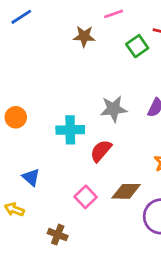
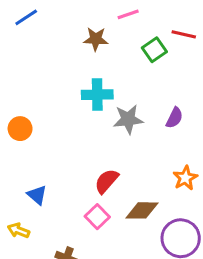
cyan cross: (70, 130) -> (97, 95), moved
red semicircle: (101, 151) -> (107, 181), moved

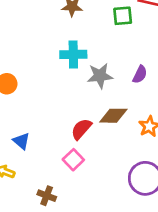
green square: (154, 50) -> (123, 16), turned 30
brown diamond: (142, 210) -> (113, 116), moved

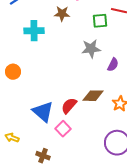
cyan cross: (73, 54) -> (34, 31), moved
gray star: (100, 76) -> (91, 49), moved
blue triangle: (21, 141) -> (43, 112), moved, size x1.6

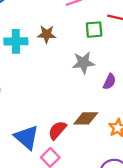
brown star: (62, 14) -> (47, 34), moved

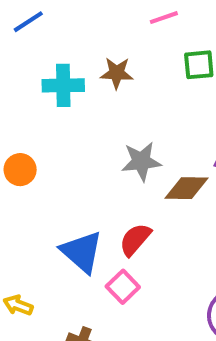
gray star: (83, 63) -> (141, 161), moved
brown diamond: (86, 118) -> (187, 188), moved

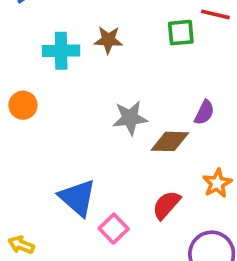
orange circle: (20, 170) -> (23, 105), moved
red semicircle: (135, 239) -> (166, 205), moved

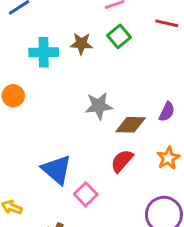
green square: (181, 33) -> (119, 36), moved, turned -35
purple semicircle: (204, 112) -> (167, 112), moved
red semicircle: (166, 205) -> (122, 161), moved

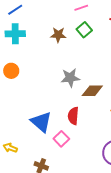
cyan cross: (44, 52) -> (15, 34), moved
red semicircle: (122, 161) -> (73, 116), moved, turned -36

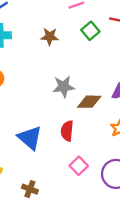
green square: (84, 30) -> (90, 31), moved
pink square: (61, 139) -> (79, 166), moved

